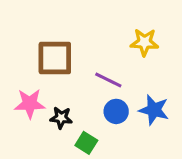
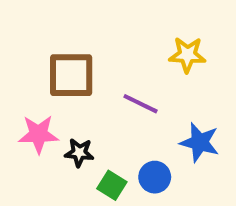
blue circle: (116, 111) -> (155, 177), moved

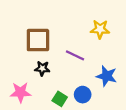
pink star: (38, 134) -> (21, 92), moved
black star: (79, 153) -> (42, 68), moved

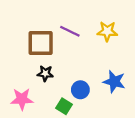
purple line: (75, 55) -> (70, 31), moved
blue circle: (83, 95) -> (80, 90), moved

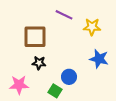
purple line: (70, 31) -> (64, 15), moved
blue star: (114, 82) -> (99, 59), moved

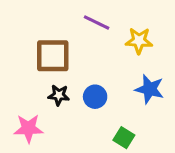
blue circle: (69, 77) -> (95, 97), moved
green square: (55, 91) -> (124, 138), moved

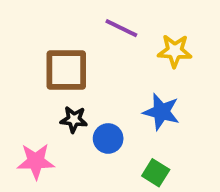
blue star: (150, 89) -> (161, 112), moved
blue circle: (95, 97) -> (108, 138), moved

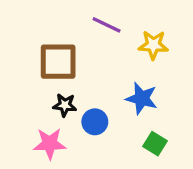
pink star: (36, 161) -> (50, 144), moved
green square: (156, 173) -> (155, 144), moved

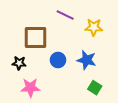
black star: (65, 105) -> (19, 63), moved
blue circle: (95, 122) -> (58, 60), moved

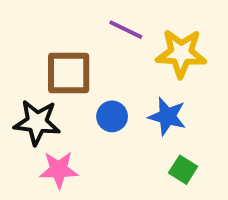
yellow star: (94, 27) -> (181, 53), size x1.4
black star: (19, 63) -> (37, 122), size x1.6

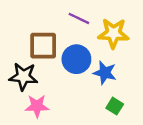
blue circle: (112, 116) -> (76, 59), moved, size x1.5

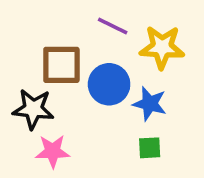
green square: (115, 106) -> (150, 148), moved, turned -35

